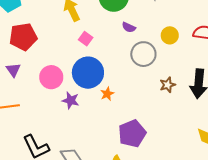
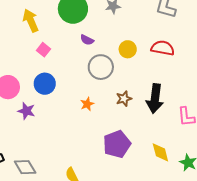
blue circle: (88, 73) -> (45, 84), size x0.7
orange star: (107, 94) -> (87, 104), moved
purple pentagon: (132, 134) -> (117, 144), moved

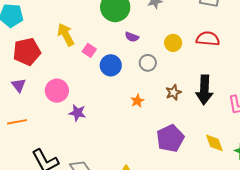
yellow arrow: (31, 20) -> (66, 35), moved
gray circle: (101, 67) -> (148, 63), size x0.7
blue circle: (45, 84) -> (111, 65), moved

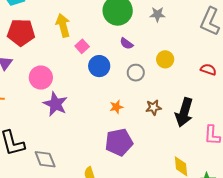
red semicircle: (208, 39) -> (208, 70), moved, size x0.7
purple star: (77, 113) -> (55, 104), size x1.4
purple pentagon: (170, 138) -> (119, 142), moved

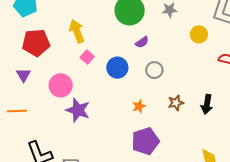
purple semicircle: (126, 44) -> (142, 42), turned -64
pink square: (82, 46) -> (87, 57), moved
yellow circle: (165, 59) -> (199, 34), moved
black arrow: (184, 112) -> (207, 104), size x0.7

